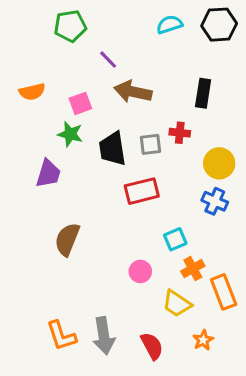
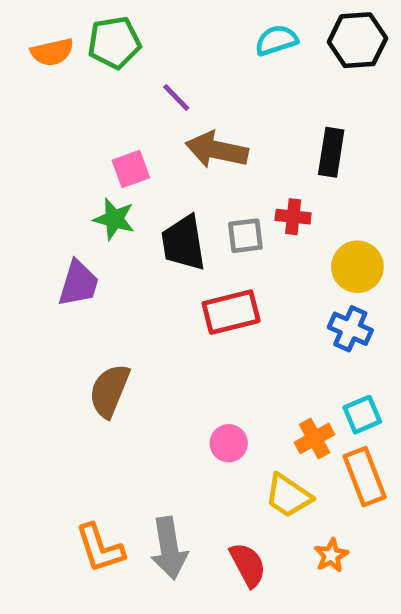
orange semicircle: (32, 92) -> (52, 52), moved
cyan square: (175, 239) -> (362, 415), moved

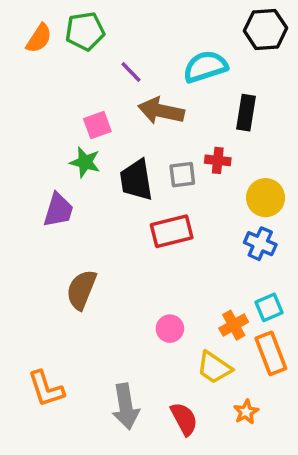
cyan semicircle: (276, 40) -> (205, 67), moved, size x1.4
orange semicircle: (52, 52) -> (39, 38), turned -44
orange L-shape: (100, 548) -> (46, 389), moved

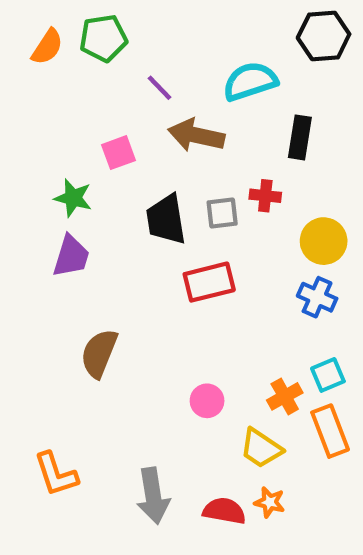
green star: (85, 162) -> (73, 198), moved
orange star: (246, 412) -> (270, 502), moved, turned -30
red semicircle: (184, 419) -> (224, 511), turned -52

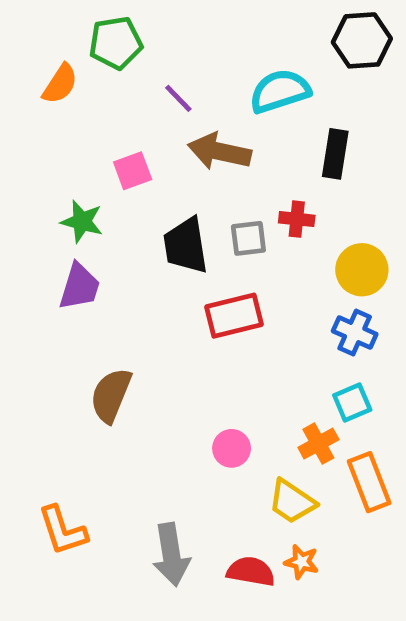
orange semicircle: (47, 47) -> (60, 84), moved
cyan square: (328, 375) -> (352, 403), moved

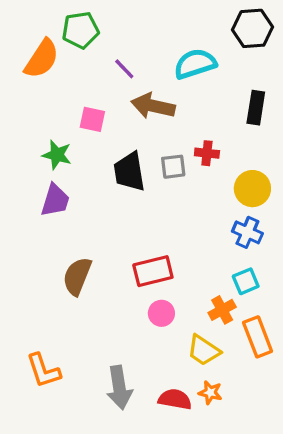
orange semicircle: (60, 84) -> (42, 59), size x1.4
black rectangle: (335, 154) -> (256, 108), moved
pink square: (133, 171) -> (92, 119), turned 32
red rectangle: (234, 316) -> (153, 271), moved

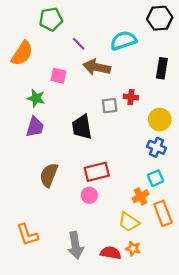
orange semicircle: (42, 59) -> (22, 53), moved
black trapezoid: (129, 172) -> (82, 127), moved
pink circle: (161, 313) -> (89, 195), moved

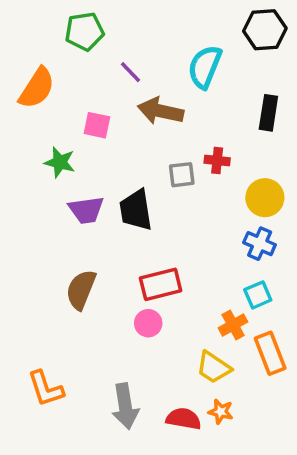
cyan semicircle: (123, 41) -> (205, 67), turned -50
purple trapezoid: (35, 127) -> (86, 210), moved, turned 65

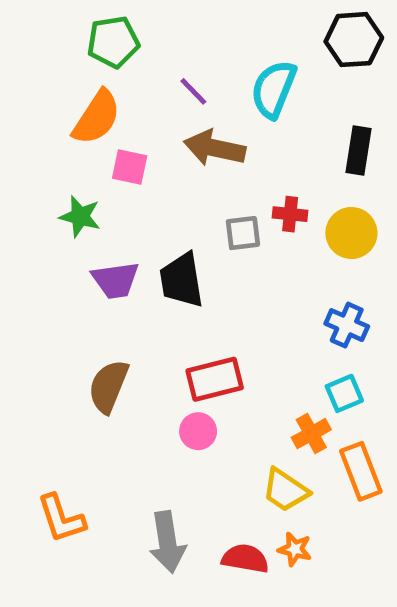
purple line: (131, 72) -> (193, 91), moved
orange semicircle: (37, 88) -> (97, 117), moved
yellow circle: (265, 198) -> (351, 233), moved

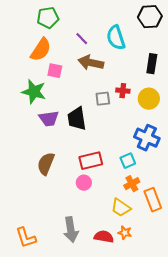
cyan semicircle: (274, 89) -> (116, 38), turned -40
green star: (80, 216) -> (34, 92), size x1.4
blue cross: (347, 325) -> (147, 138), size x1.4
cyan square: (344, 393) -> (128, 161), moved
orange L-shape: (61, 518) -> (26, 238), moved

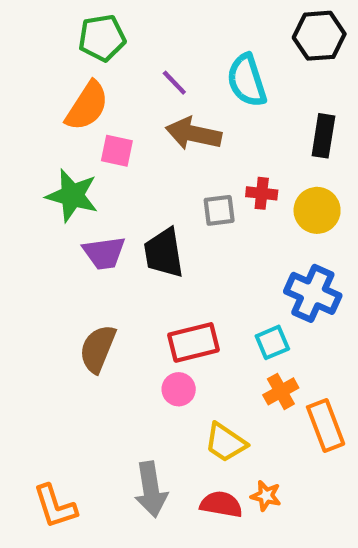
yellow trapezoid: (121, 208) -> (225, 443), moved

